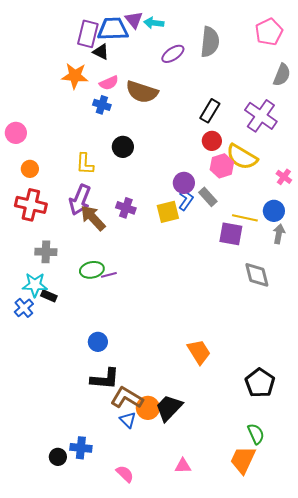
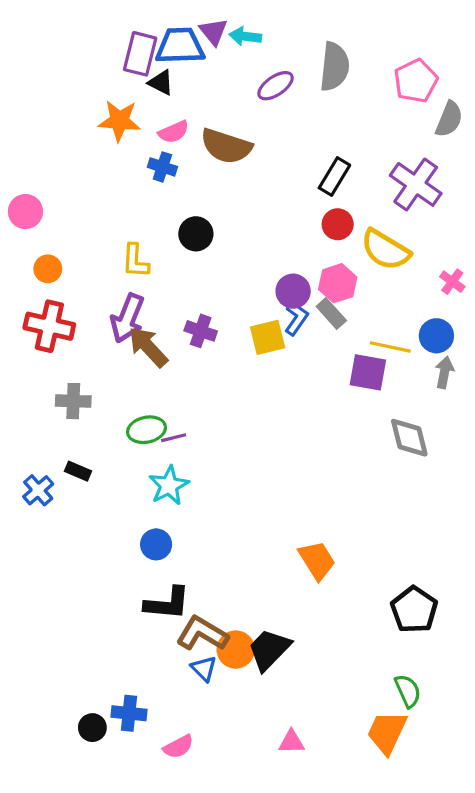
pink pentagon: (269, 32) -> (416, 81), moved
pink hexagon: (222, 166) -> (338, 283), moved
cyan star: (35, 285) -> (169, 485), moved, turned -30
pink semicircle: (125, 474) -> (178, 747), moved, turned 108

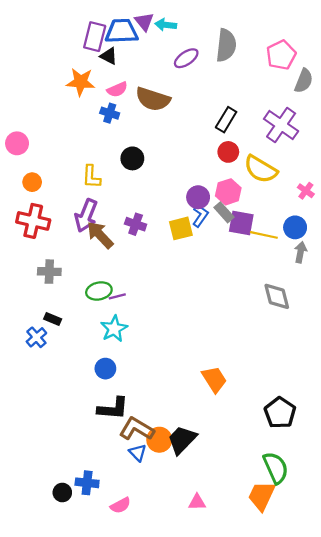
purple square: (368, 372) -> (241, 223), moved
blue cross: (38, 490) -> (36, 337), moved
green semicircle: (408, 691) -> (276, 468), size x1.4

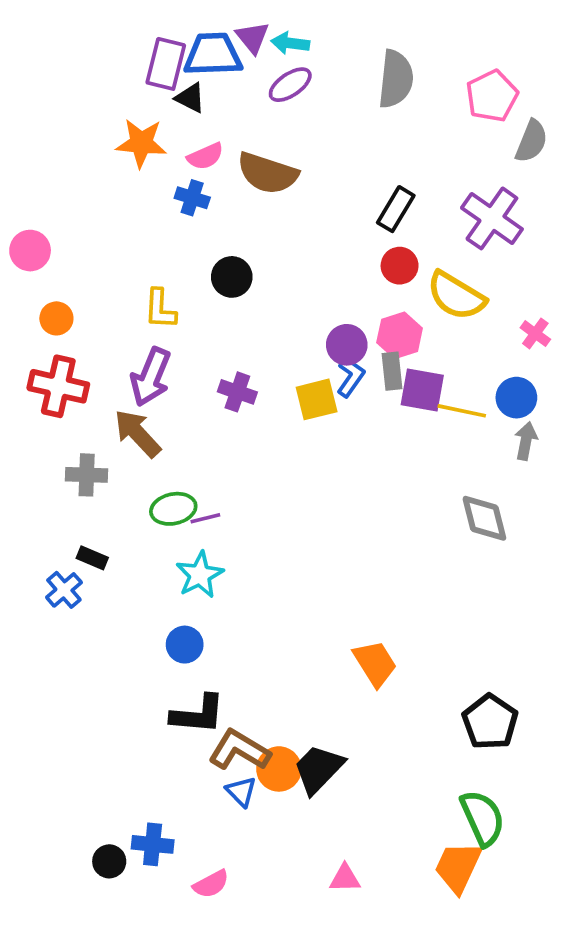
purple ellipse: (186, 58) -> (290, 85), moved
gray rectangle: (224, 212) -> (392, 371), turned 36
brown arrow: (100, 235) -> (137, 433), moved

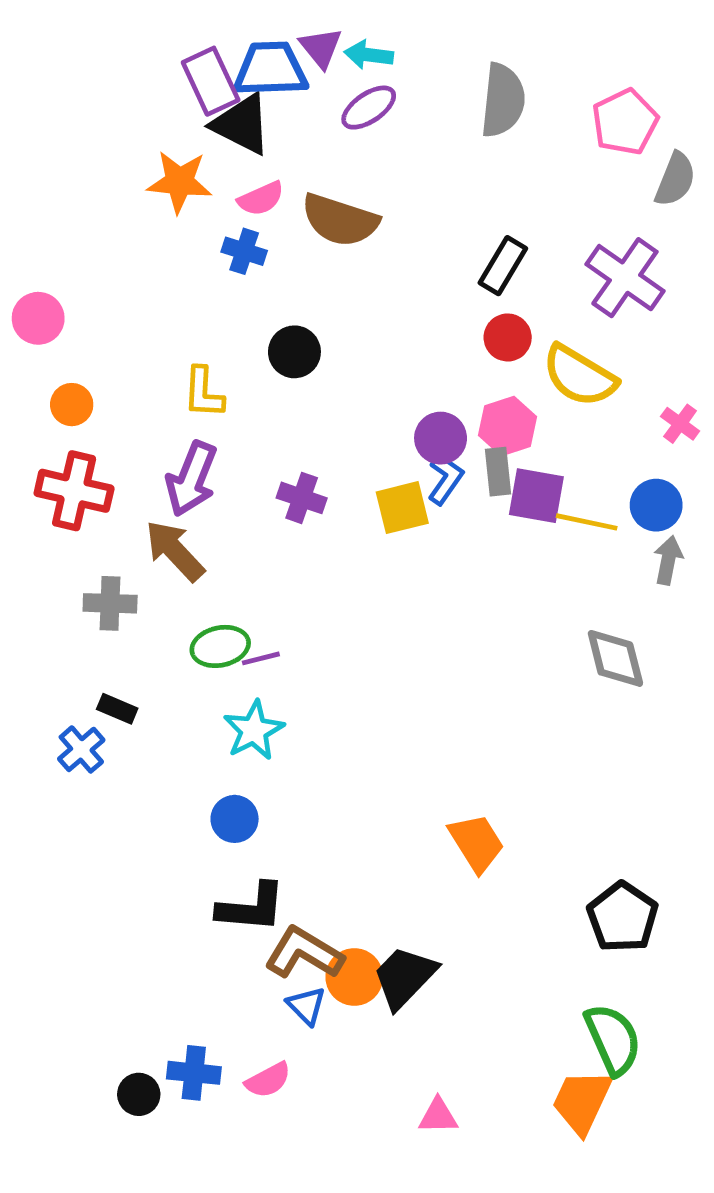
purple rectangle: (166, 64) -> (211, 81), turned -39
black triangle: (190, 98) -> (242, 124), size x1.6
pink semicircle: (211, 884) -> (268, 1080), moved

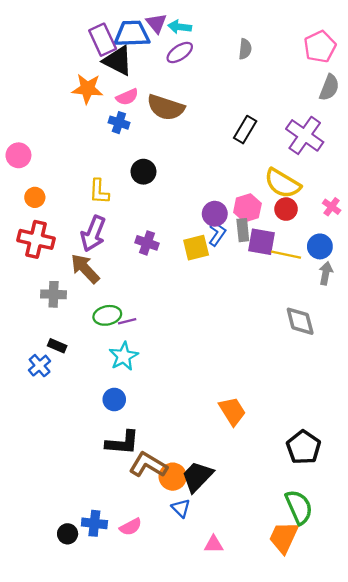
gray semicircle: (503, 100) -> (245, 49), size x0.6
pink pentagon: (625, 122) -> (320, 47), moved
red circle: (508, 337) -> (286, 209), moved
blue triangle: (306, 1006) -> (181, 508), moved

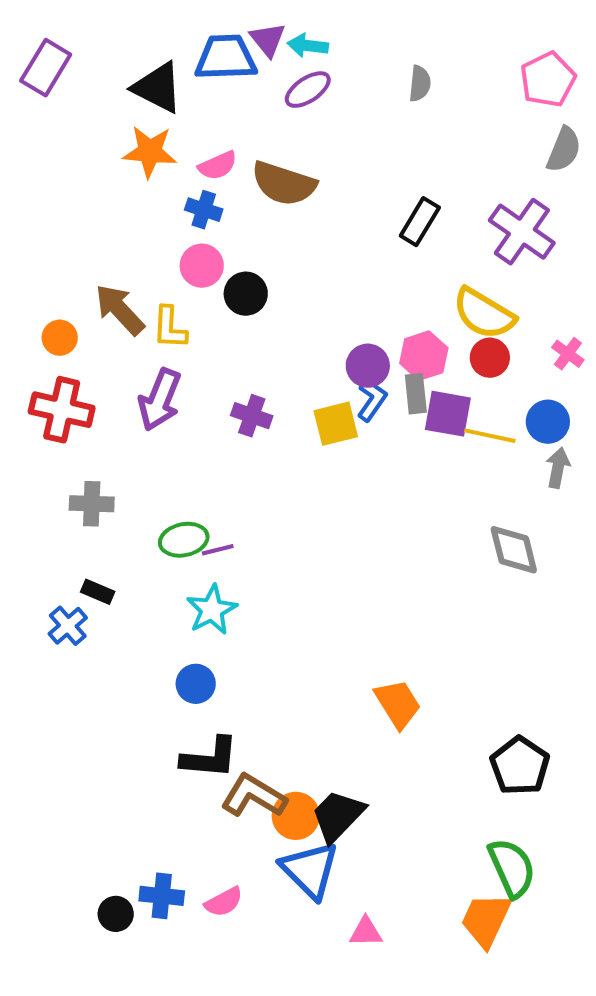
purple rectangle: (103, 40) -> (46, 68), moved, turned 56
black triangle: (118, 61) -> (158, 88), moved
pink circle: (18, 155) -> (202, 266), moved
brown arrow: (85, 269) -> (120, 310), moved
blue triangle: (181, 508) -> (310, 870), size x1.8

